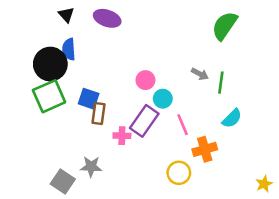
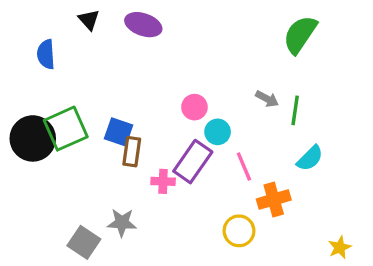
blue semicircle: (69, 49) -> (46, 54), moved
black circle: (50, 64) -> (33, 138), moved
yellow star: (264, 184) -> (340, 247), moved

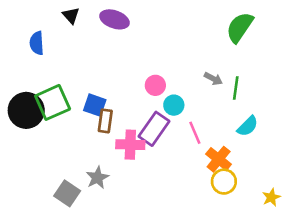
pink cross: (163, 181) -> (130, 145), size x1.5
orange cross: (274, 200) -> (219, 159), turned -35
gray star: (122, 223) -> (97, 178), turned -30
yellow circle: (239, 231) -> (224, 182), moved

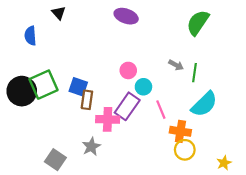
purple ellipse: (114, 19) -> (126, 16), moved
cyan semicircle: (248, 126) -> (204, 104), size x1.5
orange cross: (219, 159) -> (180, 131), turned -30
gray star: (97, 178) -> (91, 147), moved

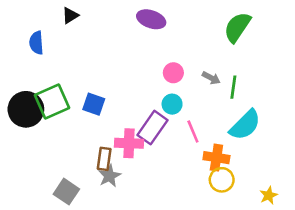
black triangle: (59, 13) -> (70, 15), turned 40
pink circle: (128, 70) -> (173, 73), moved
brown rectangle: (87, 100) -> (104, 159), moved

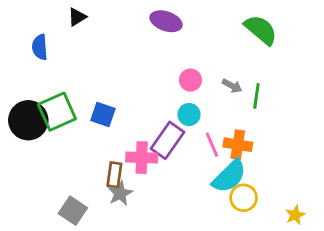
green semicircle: (237, 27) -> (261, 30), turned 96
cyan semicircle: (245, 125) -> (229, 176), moved
orange cross: (216, 158) -> (238, 145), moved

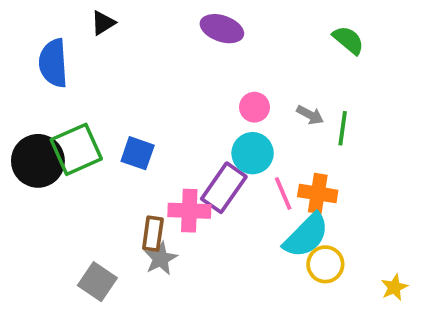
green semicircle: (261, 30) -> (348, 40), size x0.7
blue semicircle: (40, 47) -> (53, 63), size x1.4
cyan circle: (189, 115) -> (253, 153), size x1.4

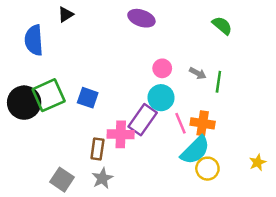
gray star: (161, 259) -> (102, 178), moved
yellow star: (394, 287) -> (258, 162), moved

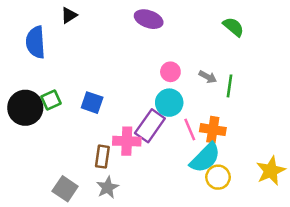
green square: (49, 95) -> (51, 100), size x0.6
yellow star: (258, 162) -> (271, 171), size x1.6

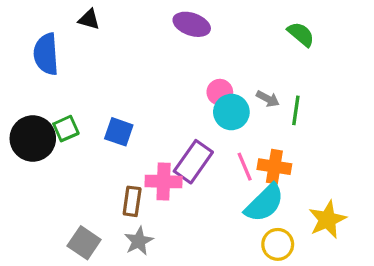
black triangle: (69, 15) -> (89, 19), turned 48
cyan circle: (169, 103) -> (231, 112), moved
yellow star: (271, 171) -> (327, 220), moved
yellow circle: (218, 177) -> (278, 244), moved

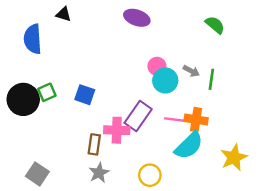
pink line: (245, 167) -> (175, 120), turned -60
gray square: (84, 243) -> (37, 174), moved
yellow circle: (278, 244) -> (150, 175), moved

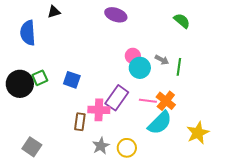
black triangle: (63, 14) -> (54, 12), turned -32
orange cross: (196, 120) -> (166, 101), turned 30
gray star: (99, 173) -> (101, 146), moved

